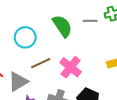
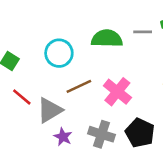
green semicircle: (62, 26) -> (107, 39), turned -55

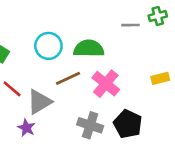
green semicircle: (107, 39) -> (89, 49), moved
purple star: (63, 137) -> (26, 128), moved

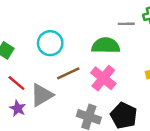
green semicircle: (89, 49) -> (106, 46), moved
purple star: (26, 128) -> (18, 108), moved

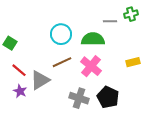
cyan circle: (50, 43) -> (61, 34), moved

